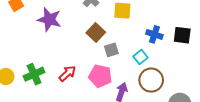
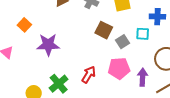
purple star: (49, 19) -> (48, 45), moved
cyan square: (140, 57) -> (143, 34), moved, turned -32

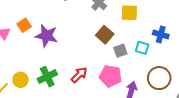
orange square: (24, 25) -> (24, 25), moved

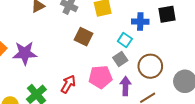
cyan square: (142, 48) -> (125, 40), turned 32
gray square: (120, 51) -> (120, 59), moved

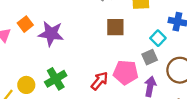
brown square: (83, 37) -> (115, 27), turned -36
red arrow: (68, 84) -> (100, 81), moved

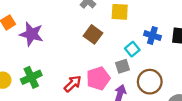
brown square: (115, 27) -> (93, 34), turned 30
pink pentagon: (126, 72) -> (98, 78), turned -30

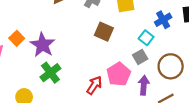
purple star: (31, 34) -> (42, 45), turned 30
blue cross: (152, 35) -> (163, 20), turned -35
green cross: (31, 77) -> (50, 73), moved

